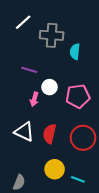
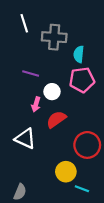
white line: (23, 22) -> (24, 23), turned -66
pink pentagon: (78, 96) -> (82, 80), moved
red semicircle: (50, 134) -> (56, 119), moved, turned 42
yellow circle: (55, 169) -> (66, 172), moved

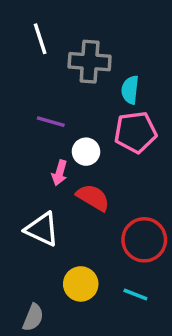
red semicircle: (56, 119) -> (93, 197), turned 66
yellow circle: (66, 172) -> (81, 284), moved
cyan line: (82, 189) -> (135, 295), moved

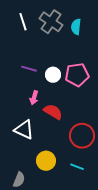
gray cross: (90, 62) -> (51, 22), moved, turned 30
cyan semicircle: (130, 90) -> (76, 27), moved
white circle: (86, 152) -> (53, 75), moved

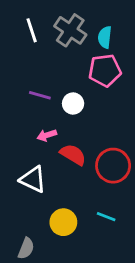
pink pentagon: (77, 75) -> (105, 70), moved
pink arrow: (34, 98) -> (47, 135), turned 56
red circle: (82, 136) -> (113, 166), moved
cyan line: (77, 167) -> (106, 217), moved

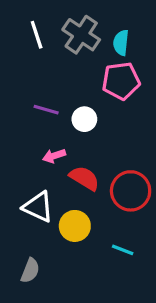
yellow circle: (63, 222) -> (75, 226), moved
gray semicircle: (26, 248) -> (30, 271), moved

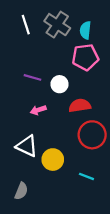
red semicircle: (84, 178) -> (80, 106), moved, turned -40

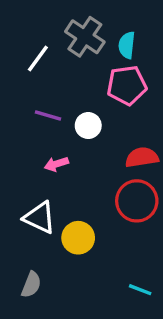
white line: (26, 25) -> (38, 59), moved, turned 54
red semicircle: (80, 106) -> (142, 157), moved
cyan line: (86, 176) -> (140, 290), moved

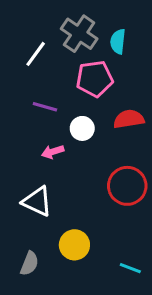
pink pentagon: (127, 85) -> (95, 79), moved
white circle: (88, 126) -> (82, 128), moved
red semicircle: (142, 157) -> (129, 119), moved
yellow circle: (78, 238) -> (74, 245), moved

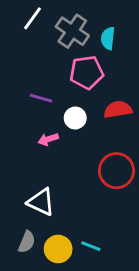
white line: (36, 54) -> (32, 18), moved
white triangle: (37, 201) -> (41, 202), moved
yellow circle: (74, 245) -> (58, 249), moved
cyan line: (130, 268) -> (91, 246), moved

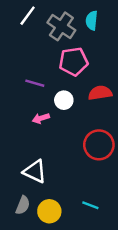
cyan semicircle: (108, 38) -> (92, 20), moved
cyan line: (91, 246) -> (90, 205), moved

